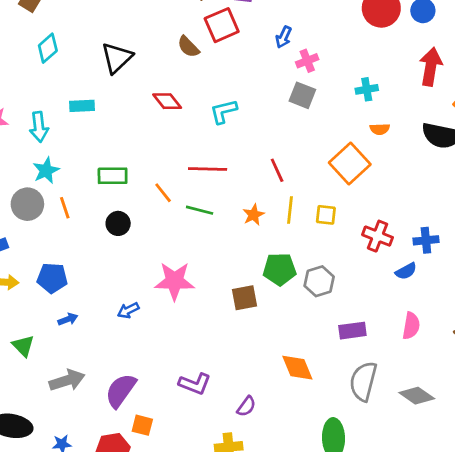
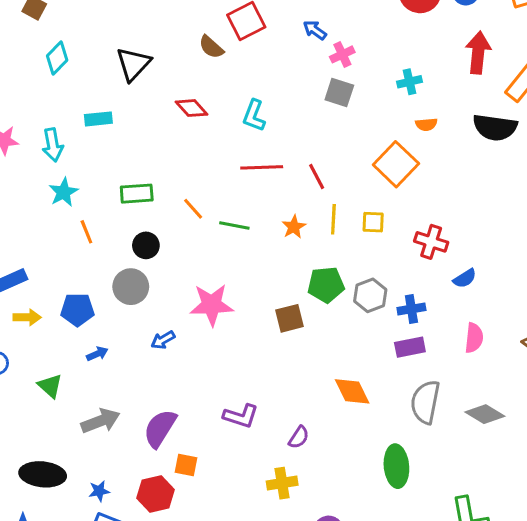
blue arrow: (284, 37) -> (315, 30), turned 105
cyan L-shape: (224, 111) -> (254, 116), turned -52
red line: (208, 169) -> (262, 167), moved
gray circle: (27, 204) -> (131, 287), moved
blue cross: (426, 240) -> (411, 309), moved

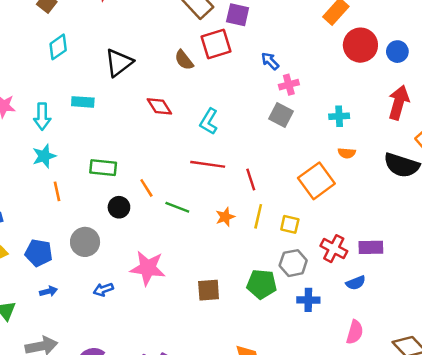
black circle: (146, 245) -> (119, 207), moved
green pentagon: (326, 285) -> (262, 284), moved
gray hexagon: (370, 295) -> (293, 263), moved
purple rectangle: (410, 347) -> (371, 247), moved

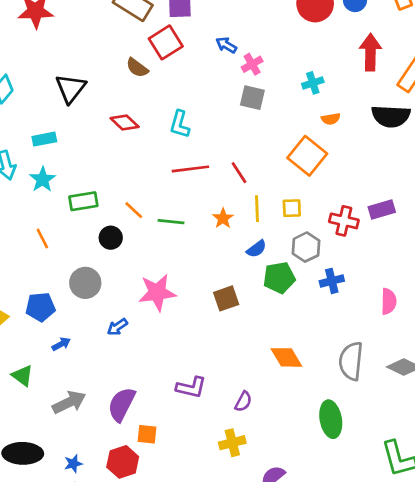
cyan star: (44, 156) -> (43, 179), moved
blue semicircle: (356, 283) -> (257, 249), moved

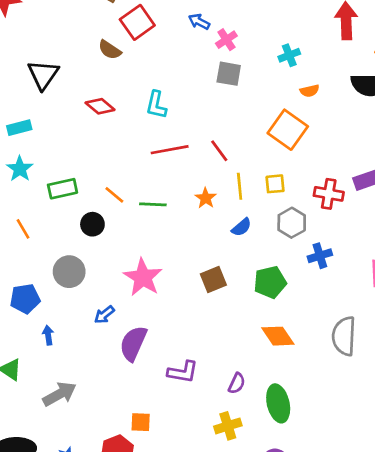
green pentagon: (279, 278) -> (270, 282), moved
pink star: (157, 293) -> (143, 277), turned -30
blue arrow: (61, 344) -> (48, 335), turned -66
purple semicircle: (122, 404) -> (133, 343), moved
green ellipse: (331, 419) -> (278, 403), moved

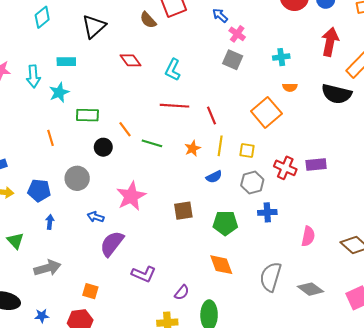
pink cross: (226, 40) -> (237, 34), turned -35
blue arrow: (104, 315) -> (95, 217), turned 42
orange square: (141, 422) -> (90, 291), moved

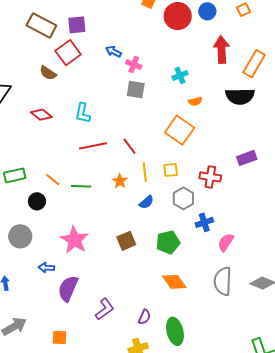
purple rectangle: (316, 165) -> (247, 158), moved
pink semicircle: (308, 236) -> (226, 242), moved, turned -144
purple L-shape: (144, 274) -> (105, 309), turned -45

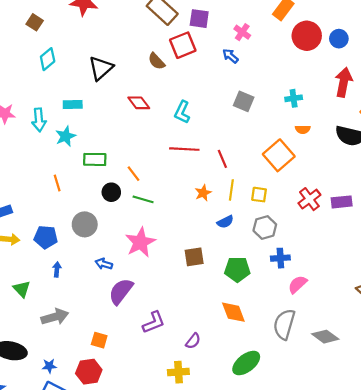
pink cross: (134, 64) -> (242, 32), moved
red cross: (210, 177) -> (309, 199), moved, turned 30
green line: (81, 186) -> (143, 199), moved
green ellipse: (175, 331) -> (246, 363), moved, turned 52

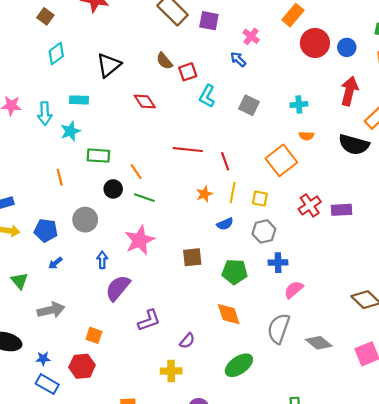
red square: (183, 45) -> (188, 72), moved, size x0.7
cyan L-shape: (182, 112) -> (207, 96), moved
blue arrow: (104, 264) -> (102, 260), turned 70
blue arrow: (57, 269) -> (55, 263), turned -136

